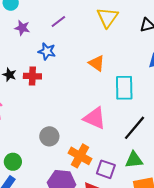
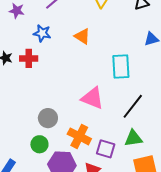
orange triangle: (97, 63) -> (82, 36), moved
green circle: (13, 162) -> (39, 144), moved

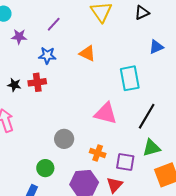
orange cross: (79, 136) -> (98, 153), size x0.7
green circle: (39, 144) -> (45, 168), moved

